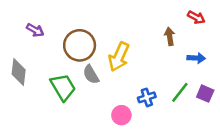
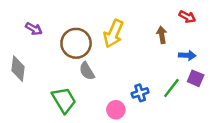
yellow arrow: (119, 57) -> (113, 34), moved
green trapezoid: (63, 87) -> (64, 100), moved
purple square: (205, 94) -> (196, 78), moved

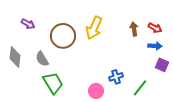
red arrow: (187, 17) -> (155, 28), moved
gray semicircle: (87, 71) -> (42, 59), moved
green line: (171, 88) -> (140, 88), moved

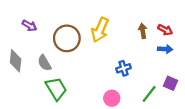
purple square: (162, 65) -> (170, 83), moved
blue cross: (116, 77) -> (123, 68), moved
pink circle: (96, 91) -> (112, 98), moved

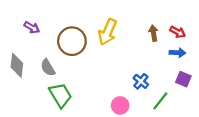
blue cross: (123, 68) -> (141, 81), moved, turned -32
purple square: (170, 83) -> (183, 79), moved

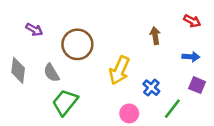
yellow arrow: (108, 32) -> (119, 70), moved
red arrow: (178, 32) -> (192, 21), moved
brown arrow: (153, 33) -> (155, 36), moved
green trapezoid: (60, 95) -> (65, 102), turned -110

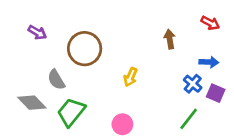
gray diamond: (18, 70) -> (32, 103), moved, turned -50
yellow arrow: (119, 70) -> (131, 77), size x0.6
blue cross: (151, 88) -> (193, 84), moved
pink circle: (129, 113) -> (122, 124), moved

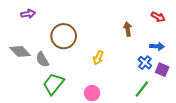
purple arrow: (37, 32) -> (28, 14), moved, turned -40
gray diamond: (32, 103) -> (20, 51), moved

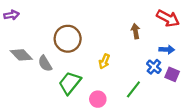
purple arrow: (28, 14) -> (12, 15), moved
red arrow: (158, 17) -> (168, 18), size x1.5
green trapezoid: (53, 84) -> (70, 83), moved
green line: (142, 89) -> (133, 89), moved

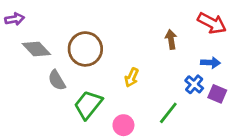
gray diamond: (21, 55) -> (36, 49), moved

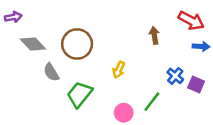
blue arrow: (211, 63) -> (201, 46), moved
pink circle: (123, 125) -> (124, 113), moved

